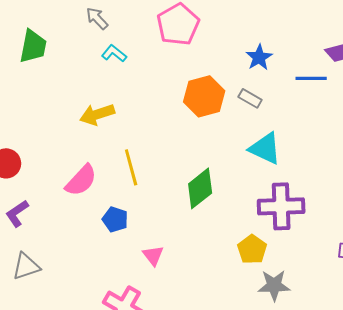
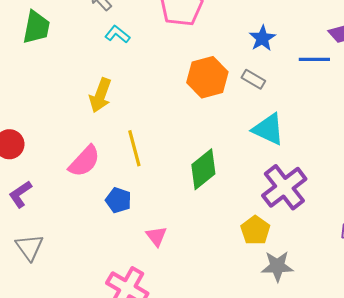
yellow arrow: (97, 114) -> (100, 95), turned -52
purple cross: (281, 206) -> (284, 187), turned -36
gray triangle: (26, 266) -> (29, 247), turned -48

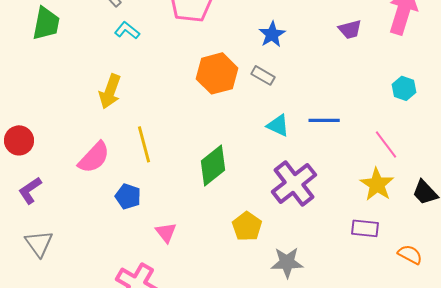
blue line: (314, 59) -> (324, 120), moved
cyan triangle: (268, 129) -> (278, 125), size x0.7
yellow pentagon: (255, 230) -> (247, 226), moved

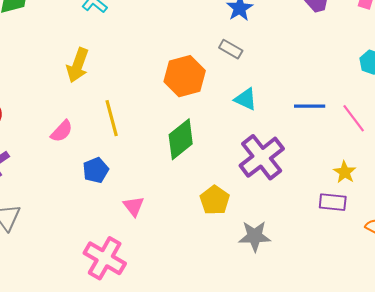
orange hexagon: (217, 73) -> (185, 76), moved
blue line: (324, 120) -> (310, 106), moved
pink semicircle: (94, 157) -> (62, 131), size x0.7
yellow star: (377, 184) -> (345, 172), moved, size x0.7
blue pentagon: (128, 196) -> (96, 170), turned 30

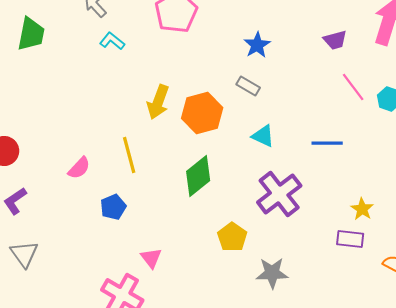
yellow arrow: (78, 65) -> (158, 102), moved
pink line: (354, 118) -> (353, 87), moved
pink triangle: (134, 206) -> (151, 258), moved

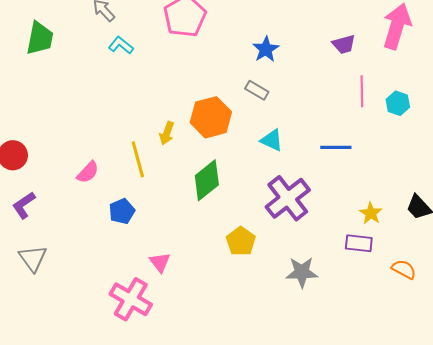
pink line: (353, 87) -> (362, 91), turned 36
yellow arrow: (158, 102) -> (167, 133), moved, size x0.7
gray star: (272, 273) -> (302, 272), moved

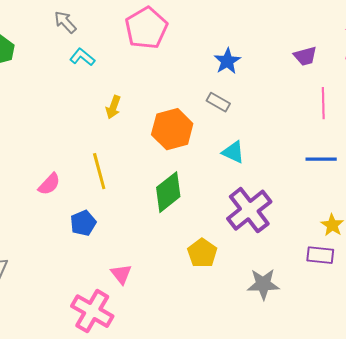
yellow arrow: (167, 133) -> (113, 107), moved
blue line: (336, 147) -> (321, 159), moved

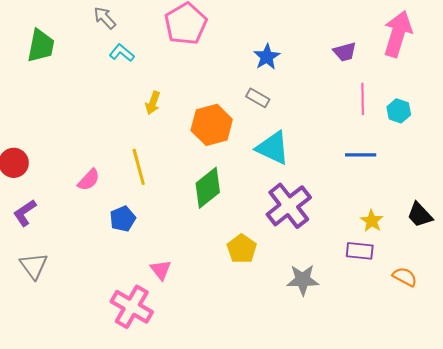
cyan triangle: (233, 152) -> (273, 148), size x1.5

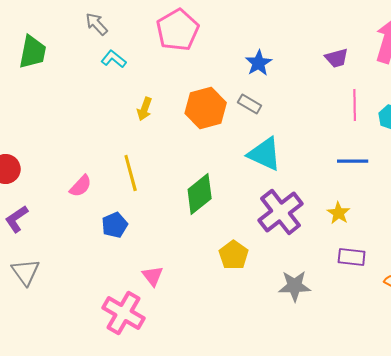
orange hexagon: (212, 125) -> (206, 108), moved
yellow star: (372, 221) -> (339, 213), moved

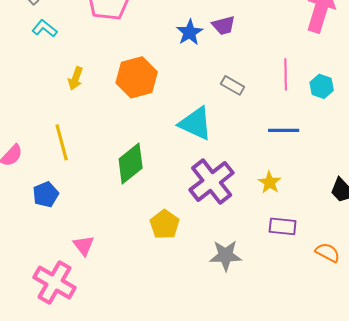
purple trapezoid: (337, 58) -> (224, 25), moved
gray rectangle: (250, 104) -> (233, 85), moved

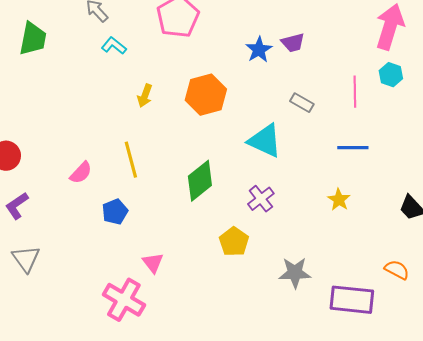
cyan hexagon: (322, 86) -> (391, 75), moved
purple cross: (212, 181) -> (261, 199), moved, size x0.6
purple rectangle: (283, 226) -> (352, 300), moved, size x1.6

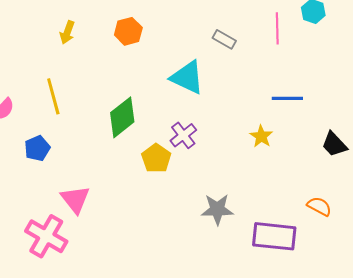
orange hexagon: (206, 95) -> (128, 31), size x0.7
blue line: (353, 148) -> (287, 98), moved
yellow pentagon: (234, 242) -> (156, 158), moved
pink triangle: (153, 263) -> (75, 199), size x1.4

